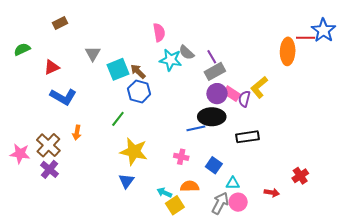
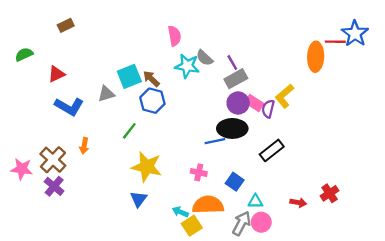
gray triangle: (93, 54) -> (106, 94), moved, turned 42
black rectangle: (248, 137) -> (272, 150), turned -30
orange semicircle: (190, 186) -> (208, 205), size x1.5
red arrow: (272, 193) -> (298, 203), moved

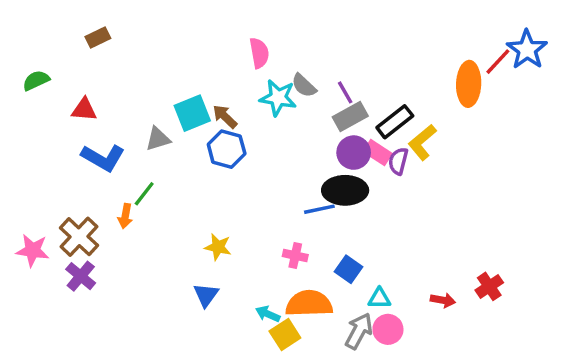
red line: (335, 42) -> (498, 62), turned -48
red triangle: (56, 74) -> (84, 110), turned 30
green line: (129, 131) -> (144, 194), moved
black rectangle: (272, 150) -> (395, 122), moved
yellow star: (147, 167) -> (218, 247), size x0.6

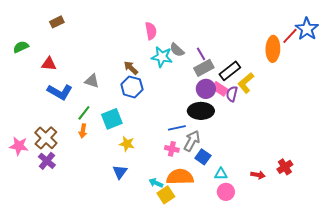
cyan square: (192, 113) -> (112, 119), moved
gray triangle: (158, 139) -> (92, 81), turned 35
blue line: (319, 209) -> (177, 128), moved
orange arrow: (125, 216) -> (83, 131), moved
gray arrow: (359, 331) -> (192, 141), moved

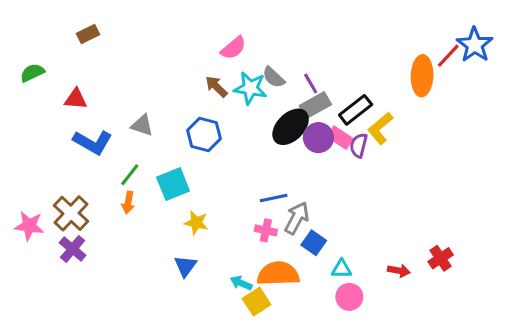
pink semicircle: (151, 31) -> (233, 48), turned 60
brown arrow: (131, 68) -> (216, 87), moved
black ellipse: (201, 111) -> (291, 127), moved, turned -45

